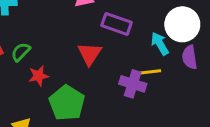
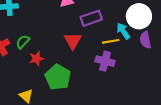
purple rectangle: (117, 24) -> (91, 18), turned -36
yellow line: (149, 72) -> (111, 41), moved

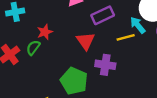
red star: (36, 59) -> (45, 32), moved
purple cross: (105, 61) -> (105, 65), moved

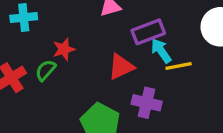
cyan arrow: (138, 25) -> (161, 51), moved
red triangle: (86, 41) -> (121, 67), turned 36

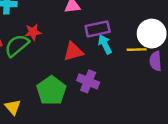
yellow line: (179, 66) -> (137, 50), moved
green semicircle: (46, 70) -> (17, 46), size x1.5

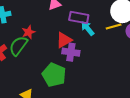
purple rectangle: (98, 29) -> (79, 18), turned 36
purple cross: (88, 81) -> (71, 52), moved

